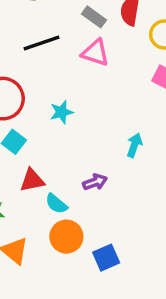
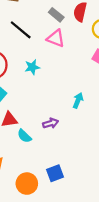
black line: (42, 43) -> (21, 30), turned 55
cyan star: (61, 112) -> (32, 67), moved
orange circle: (66, 237) -> (27, 184), moved

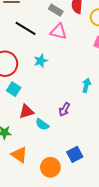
purple arrow: (51, 123) -> (64, 109), turned 144

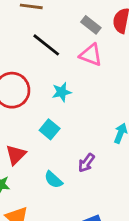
cyan square: (14, 89) -> (50, 129), moved
red triangle: (26, 111) -> (16, 155), moved, turned -35

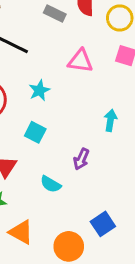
pink triangle: (91, 55) -> (80, 61), moved

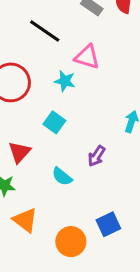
pink triangle: (80, 61) -> (87, 57), moved
cyan star: (39, 90) -> (65, 81), turned 30

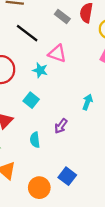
cyan semicircle: (62, 177) -> (35, 140), turned 42
blue square: (108, 224) -> (67, 176), turned -30

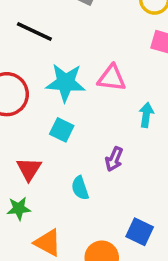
pink triangle: (57, 53) -> (112, 78), moved
cyan star: (40, 70) -> (66, 83), size x1.6

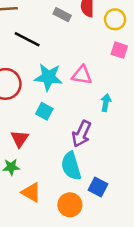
purple arrow: (114, 159) -> (82, 134), size x1.5
cyan semicircle: (80, 188) -> (71, 166), moved, size x1.6

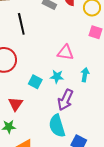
black line: (27, 39) -> (21, 24), turned 50
cyan star: (48, 77) -> (57, 77), moved, size x0.6

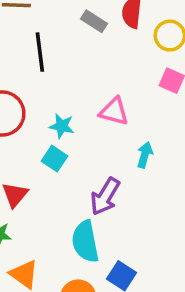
cyan star: (57, 77) -> (62, 126), moved

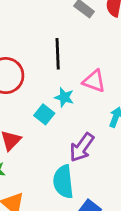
black line: (40, 52) -> (58, 54), moved
cyan star: (62, 126) -> (64, 97), moved

